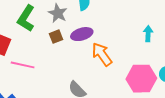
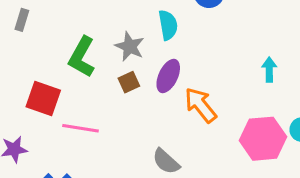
purple ellipse: (82, 34) -> (168, 76), turned -45

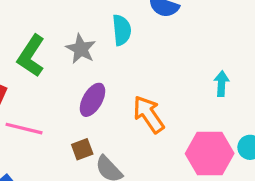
purple ellipse: (168, 76) -> (93, 100), moved
brown square: (129, 82) -> (82, 149), moved

